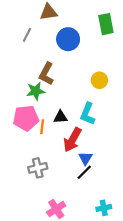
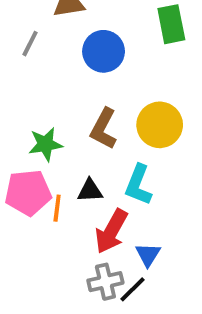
brown L-shape: (46, 74) -> (104, 129), moved
yellow circle: (99, 80) -> (160, 125), size x1.5
blue triangle: (85, 158) -> (148, 255), moved
gray cross: (38, 168) -> (105, 282), moved

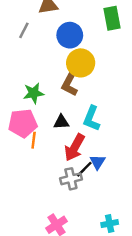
yellow circle: (160, 125) -> (81, 63), moved
orange line: (57, 208) -> (34, 140), moved
black line: (133, 289) -> (84, 169), moved

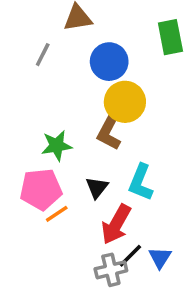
black triangle: (61, 122) -> (97, 188), turned -49
orange line: (34, 140) -> (57, 214), turned 49
blue triangle: (98, 162) -> (160, 258), moved

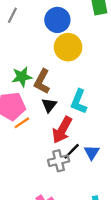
brown L-shape: (109, 132) -> (42, 81), moved

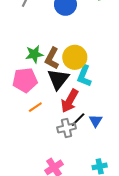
yellow circle: (68, 47) -> (75, 57), moved
black triangle: (49, 105) -> (58, 79), size x1.6
orange line: (22, 123) -> (35, 107), moved

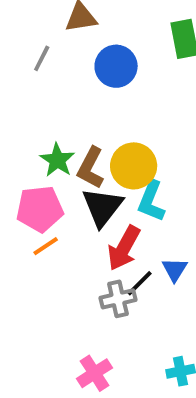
green star: (34, 54) -> (57, 160), turned -30
orange line: (35, 107) -> (46, 246), moved
blue triangle: (96, 121) -> (175, 270), moved

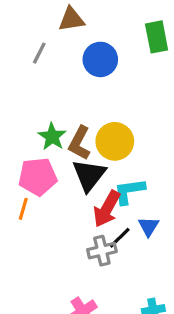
cyan L-shape: (151, 201) -> (129, 191), moved, turned 60
orange line: (46, 246) -> (23, 209), moved, turned -40

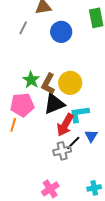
black triangle: (89, 175) -> (54, 104), turned 30

